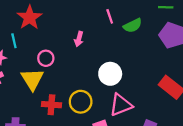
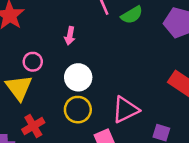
white circle: (110, 74) -> (78, 77), moved
red cross: (51, 105) -> (33, 126), moved, turned -30

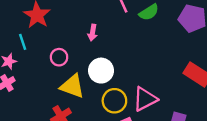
yellow triangle: (19, 88) -> (72, 86), moved, turned -32
yellow circle: (78, 110) -> (114, 101), moved

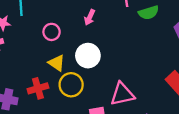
yellow triangle: (72, 86) -> (57, 63), size x0.7
yellow circle: (114, 101) -> (71, 85), moved

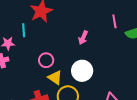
pink circle: (52, 32) -> (46, 60), moved

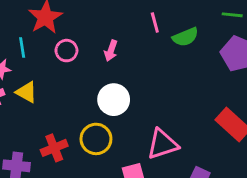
pink circle: (46, 60) -> (66, 51), moved
yellow triangle: (55, 77) -> (27, 92), moved

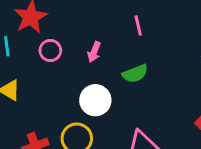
green semicircle: (185, 37) -> (135, 74), moved

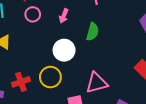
green semicircle: (135, 74) -> (93, 32), turned -54

